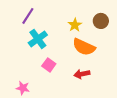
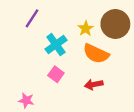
brown circle: (101, 21) -> (115, 24), size x1.6
cyan cross: (38, 39) -> (56, 45), moved

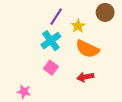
purple line: (32, 18) -> (56, 17), moved
brown circle: (115, 24) -> (105, 12), moved, size x0.7

